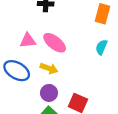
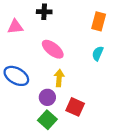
pink triangle: (28, 41) -> (15, 27), moved
yellow arrow: (49, 68) -> (59, 78), moved, turned -105

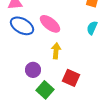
blue ellipse: (16, 76) -> (22, 26), moved
purple circle: (47, 97) -> (33, 70), moved

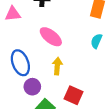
blue ellipse: (22, 26) -> (20, 63), moved, turned 40

